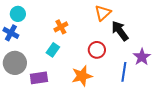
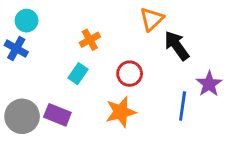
red circle: (97, 50) -> (130, 74), moved
gray circle: (15, 63) -> (22, 116), moved
purple rectangle: (39, 78) -> (57, 115), turned 30

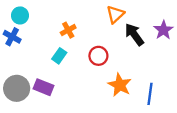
purple star: (209, 84) -> (163, 30), moved
blue line: (183, 106) -> (150, 94), moved
orange star: (121, 112) -> (120, 85), moved, turned -30

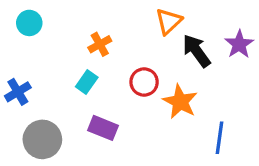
blue cross: (12, 37) -> (18, 92), moved, turned 30
orange star: (120, 85) -> (180, 102), moved
purple rectangle: (44, 87) -> (103, 128), moved
gray circle: (17, 88) -> (42, 139), moved

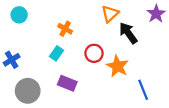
orange cross: (100, 44) -> (65, 29), turned -32
purple star: (239, 44) -> (156, 14), moved
blue line: (220, 138) -> (143, 90), turned -30

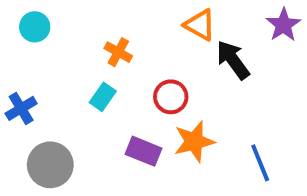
orange triangle: (110, 14) -> (200, 25), turned -48
orange star: (118, 66) -> (194, 142), moved, turned 30
purple rectangle: (67, 83) -> (144, 151), moved

